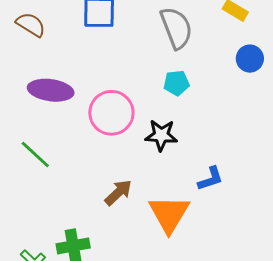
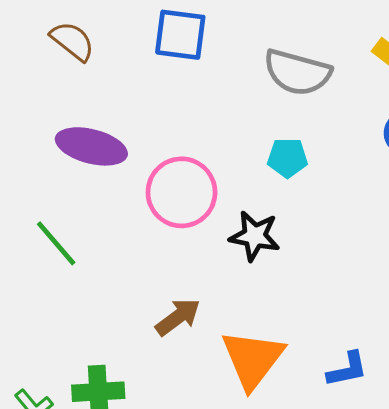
gray semicircle: (176, 28) -> (297, 72), turned 120
blue L-shape: (211, 179) -> (347, 369), moved

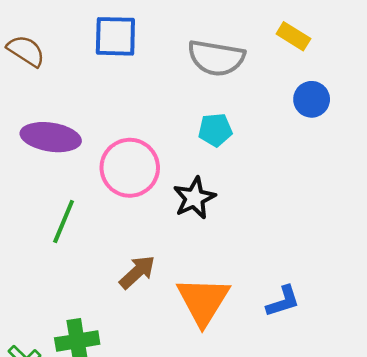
black star: (255, 236) -> (194, 198), turned -30
green line: (56, 243) -> (64, 221), moved, turned 69

